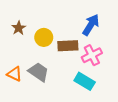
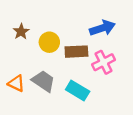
blue arrow: (91, 25) -> (102, 28), turned 40
cyan rectangle: (85, 81) -> (78, 90), moved

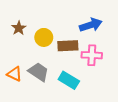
pink cross: (104, 62) -> (92, 55), turned 30

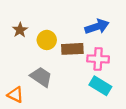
orange triangle: (15, 74) -> (15, 95), moved
cyan rectangle: (69, 80) -> (100, 86), moved

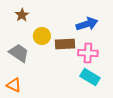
brown star: (20, 30) -> (22, 15), moved
gray trapezoid: (41, 77) -> (19, 53), moved

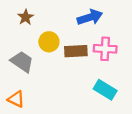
blue arrow: (87, 24) -> (90, 17), moved
pink cross: (88, 53) -> (105, 49), moved

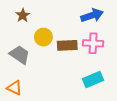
blue arrow: (90, 17) -> (92, 15), moved
cyan rectangle: (105, 90) -> (93, 79), turned -54

